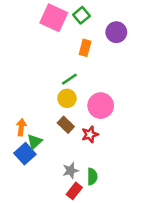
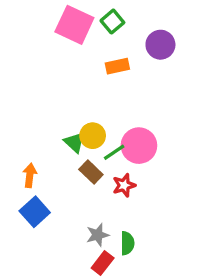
orange rectangle: (85, 48) -> (117, 66), turned 63
green line: (69, 79) -> (114, 152), moved
green triangle: (35, 142) -> (74, 142), moved, turned -35

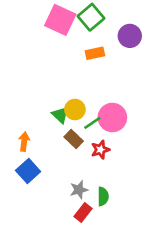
green square: (112, 22) -> (91, 17), size x1.4

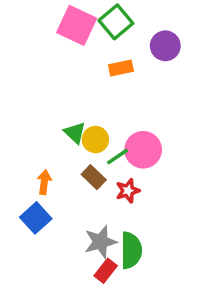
green triangle: (60, 115) -> (75, 133), moved
orange arrow: (24, 142) -> (44, 182), moved
gray star: (79, 190) -> (101, 242), size x1.4
green semicircle: (103, 196) -> (131, 250), size x1.5

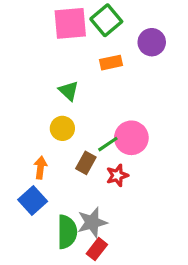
pink square: (77, 25) -> (70, 23), turned -30
green triangle: (75, 133) -> (69, 91), moved
yellow circle: (95, 140) -> (62, 128), moved
brown rectangle: (94, 177) -> (86, 163), turned 75
green semicircle: (131, 250) -> (67, 232), moved

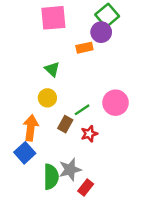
green square: (106, 20) -> (107, 15), moved
purple circle: (152, 42) -> (101, 32), moved
pink circle: (131, 138) -> (116, 103), moved
orange arrow: (40, 168) -> (31, 128), size x1.5
red rectangle: (97, 249) -> (86, 187), moved

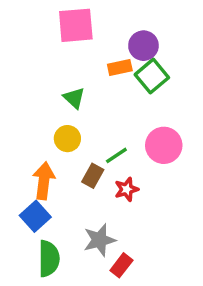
green square: (107, 15) -> (152, 76), moved
green semicircle: (51, 177) -> (49, 259), moved

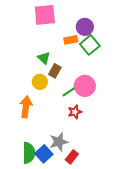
pink circle: (164, 145) -> (85, 86), moved
brown rectangle: (93, 176) -> (55, 71), moved
blue square: (35, 216) -> (44, 154), moved

